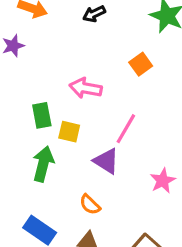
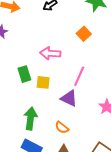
green arrow: (43, 164) -> (30, 118), moved

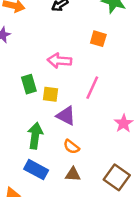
orange square: (84, 34) -> (98, 39), turned -32
purple triangle: (69, 98) -> (66, 116), moved

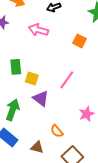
pink arrow: (59, 61) -> (38, 30), moved
orange semicircle: (71, 147) -> (57, 131), moved

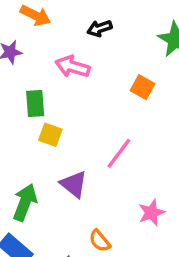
green rectangle: (16, 67) -> (35, 103), moved
yellow square: (32, 78) -> (50, 135), moved

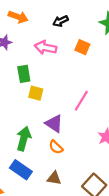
orange square: (142, 87) -> (82, 47), moved
orange semicircle: (100, 241) -> (56, 147), moved

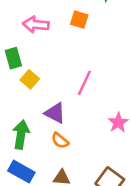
yellow square: (36, 93) -> (30, 79), turned 32

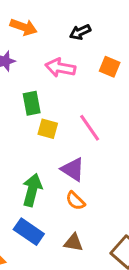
yellow square: (30, 79) -> (48, 129), turned -30
pink line: (84, 83) -> (90, 128), moved, turned -65

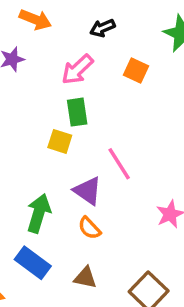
pink arrow: (60, 68) -> (77, 69), turned -56
green rectangle: (32, 103) -> (77, 112), moved
pink line: (90, 128) -> (119, 164), moved

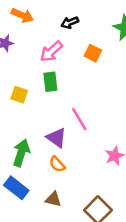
yellow square: (60, 141) -> (19, 95), moved

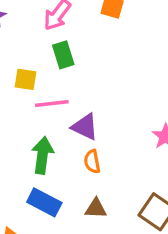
pink line: (79, 119) -> (52, 103), moved, turned -55
orange semicircle: (57, 164) -> (92, 162), turned 42

